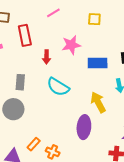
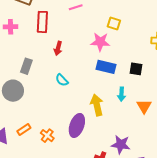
pink star: (71, 45) -> (100, 42), moved
cyan semicircle: (58, 87) -> (62, 80), size x0.6
orange cross: (53, 152) -> (47, 136), moved

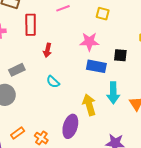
yellow square: (114, 24) -> (103, 14), moved
gray rectangle: (26, 66) -> (17, 70), turned 49
black square: (136, 69) -> (120, 55), moved
cyan arrow: (121, 94) -> (113, 93), size x1.5

